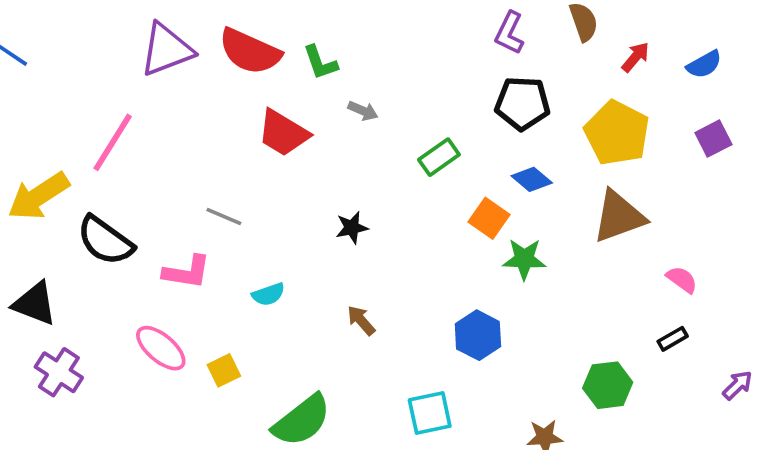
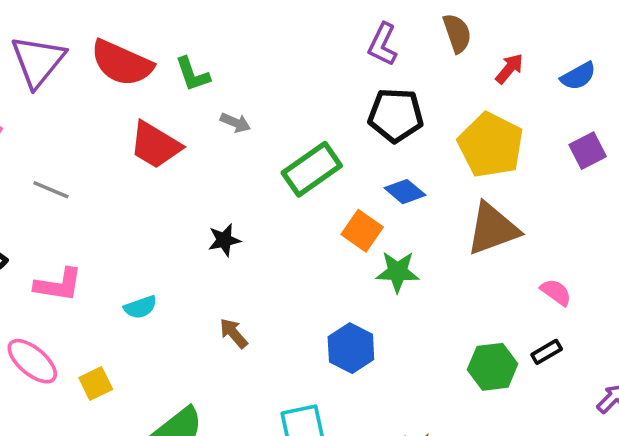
purple triangle: (166, 50) -> (38, 61), turned -30
green rectangle: (439, 157) -> (312, 169), size x1.4
gray line: (224, 216) -> (51, 190), moved
green hexagon: (608, 385) -> (493, 367), moved

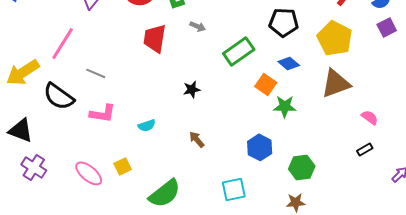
red trapezoid: (155, 145) -> (155, 38), turned 68
purple square: (588, 151) -> (387, 27), moved
gray line: (51, 190) -> (96, 73), moved
pink ellipse: (32, 361) -> (89, 173), moved
green hexagon: (493, 367) -> (302, 167), moved

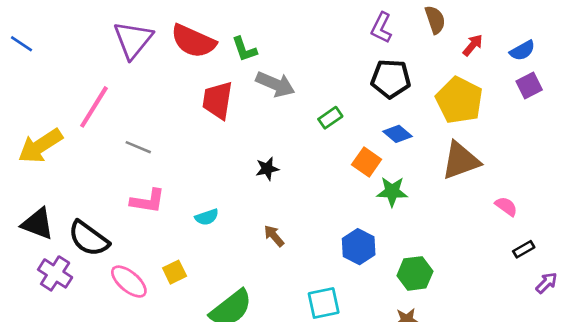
gray arrow: (198, 26) -> (275, 84), size x1.8
green rectangle: (239, 51) -> (330, 118), size x0.6
black semicircle: (59, 96) -> (89, 239), moved
black rectangle: (365, 149) -> (524, 249), moved

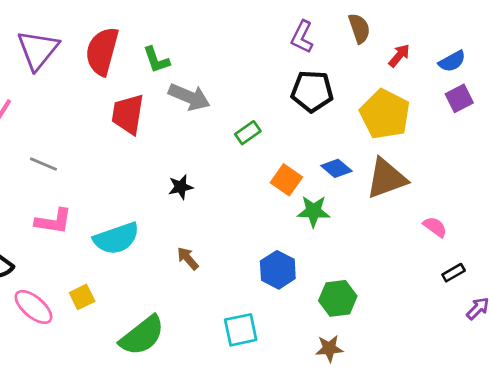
red semicircle: (193, 41) -> (102, 51), turned 81
blue diamond: (397, 134) -> (336, 168), moved
cyan semicircle: (207, 217) -> (116, 238), size x1.8

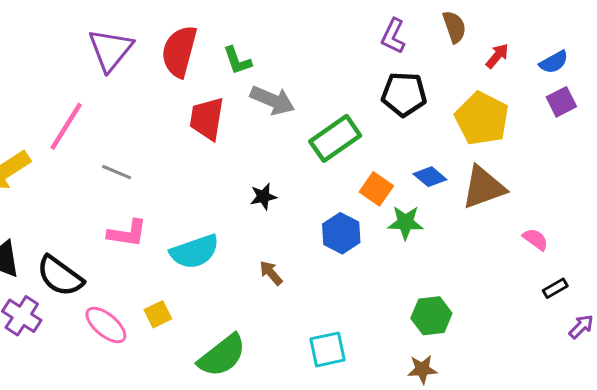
green rectangle: (248, 133) -> (335, 138), size x1.8
blue hexagon: (278, 270) -> (341, 233), moved

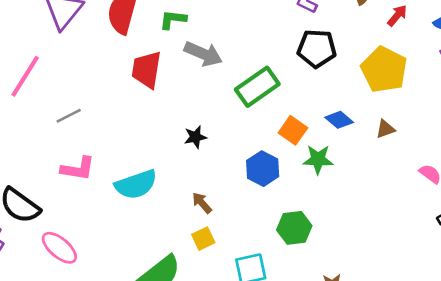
green L-shape: (237, 61) -> (173, 19), turned 116
gray line: (117, 172) -> (69, 116), turned -50
brown triangle: (483, 187) -> (385, 129), size x0.5
yellow square: (158, 314) -> (203, 239), moved
green hexagon: (431, 316) -> (294, 228), moved

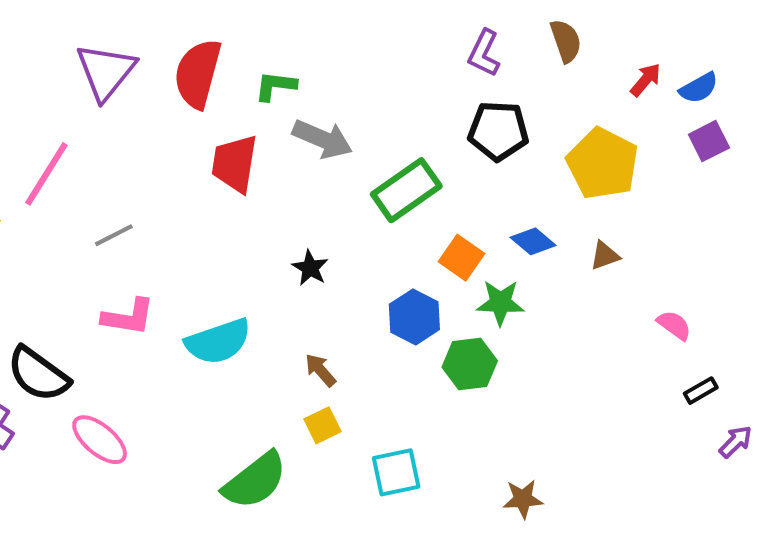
red arrow: (397, 16) -> (646, 80), moved
black star: (195, 137) -> (310, 268), turned -30
green hexagon: (294, 228) -> (470, 364), moved

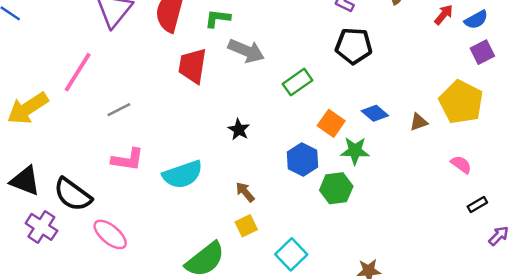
yellow pentagon: (603, 164) -> (461, 102), moved
green rectangle: (406, 190) -> (297, 82), size x0.7
cyan square: (396, 472) -> (291, 254), turned -32

